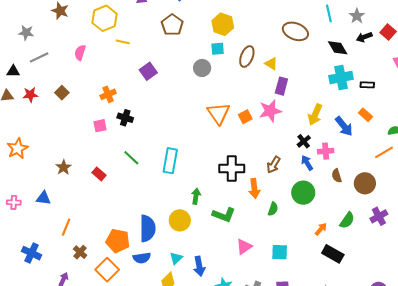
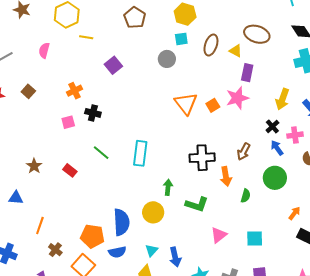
brown ellipse: (295, 31) -> (257, 34), moved

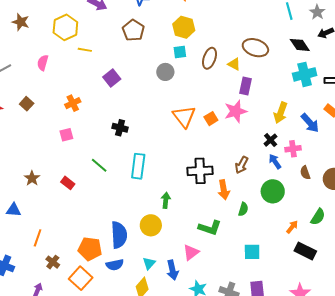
black cross: (93, 113) -> (120, 128), moved
green L-shape: (197, 204) -> (210, 228), moved
pink triangle: (219, 235) -> (191, 252), moved

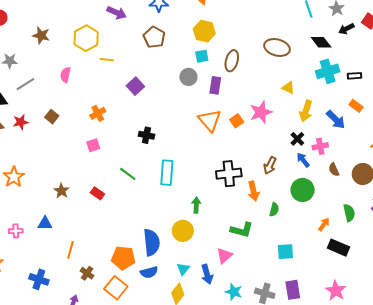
yellow triangle: (234, 64) -> (288, 88), moved
purple rectangle: (246, 86) -> (215, 85), moved
green semicircle: (318, 217) -> (349, 213), turned -42

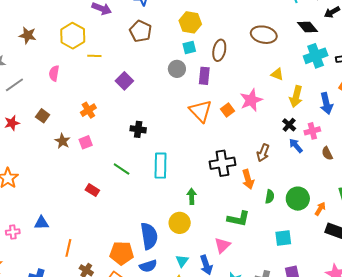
blue arrow: (336, 120) -> (326, 103), turned 35
green circle: (303, 190) -> (298, 199), moved
brown star: (61, 191) -> (63, 141), moved

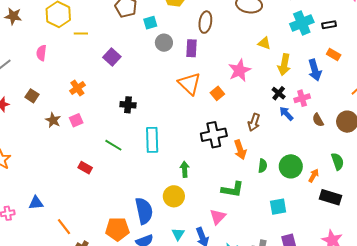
cyan square: (189, 47) -> (150, 23), moved
orange square: (227, 110) -> (217, 93), moved
orange line: (68, 248) -> (64, 227), turned -48

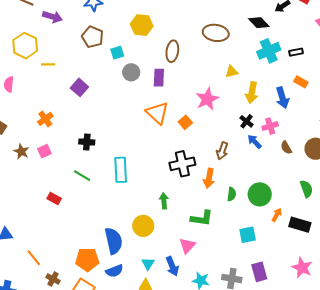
yellow triangle: (264, 43) -> (232, 72), turned -32
black cross: (128, 105) -> (87, 142), moved
orange arrow: (240, 150) -> (209, 178), turned 30
green arrow: (185, 169) -> (164, 201), moved
orange arrow: (314, 176) -> (277, 215), moved

